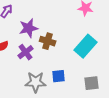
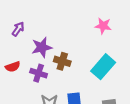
purple cross: (26, 52) -> (39, 73), turned -35

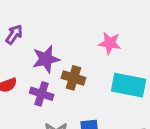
pink star: (103, 26) -> (110, 43), moved
cyan rectangle: (103, 67) -> (129, 85), turned 60

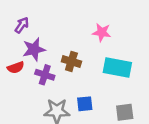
purple star: (46, 59) -> (34, 49), moved

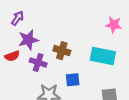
pink star: (102, 32) -> (114, 25), moved
blue square: (85, 104) -> (73, 80), moved

